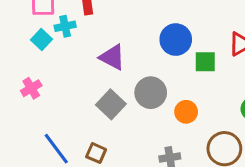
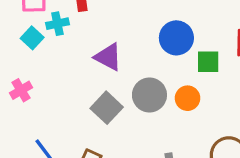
orange circle: (186, 112) -> (188, 98), moved

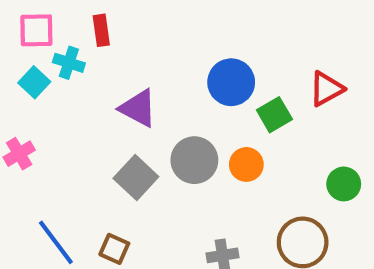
cyan cross: (57, 24) -> (69, 63), turned 30
green square: (208, 62) -> (274, 115), turned -30

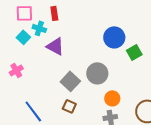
purple triangle: (138, 108) -> (55, 46), moved
orange circle: (246, 164) -> (112, 98), moved
brown square: (114, 249) -> (69, 106), moved

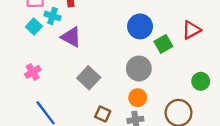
pink cross: (16, 70) -> (33, 72), moved
gray circle: (97, 73) -> (139, 68), moved
brown square: (69, 106) -> (103, 114), moved

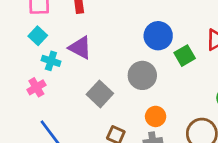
cyan cross: (53, 16) -> (51, 61), moved
gray circle: (139, 68) -> (142, 75), moved

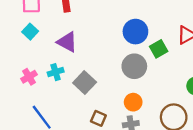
cyan cross: (51, 61) -> (56, 72), moved, turned -35
gray circle: (142, 75) -> (134, 66), moved

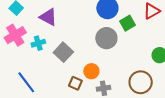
pink cross: (29, 77) -> (15, 35), moved, size x1.5
orange circle: (133, 102) -> (91, 71), moved

